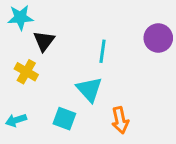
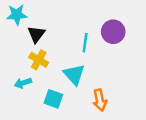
purple circle: (158, 38) -> (113, 32), moved
yellow cross: (26, 72) -> (39, 60), moved
cyan arrow: (16, 120) -> (23, 83), moved

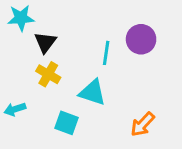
cyan triangle: (74, 74) -> (92, 92), turned -30
cyan arrow: (23, 83) -> (15, 109), moved
orange arrow: (100, 100) -> (143, 124), moved, turned 55

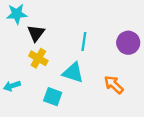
purple circle: (141, 39) -> (128, 43), moved
orange arrow: (143, 124) -> (114, 85), moved, turned 90

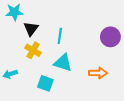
cyan line: (84, 42) -> (60, 36), moved
orange arrow: (114, 85) -> (98, 73), turned 138

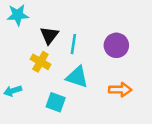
black triangle: (31, 29) -> (49, 35), moved
purple circle: (110, 37) -> (116, 45), moved

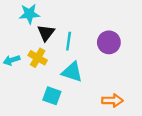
cyan star: (18, 15) -> (29, 14), moved
orange arrow: (120, 90) -> (112, 100), moved
cyan arrow: (13, 91) -> (12, 60), moved

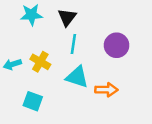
black triangle: (46, 33) -> (67, 17), moved
cyan square: (52, 96) -> (33, 101), moved
orange arrow: (112, 100) -> (106, 90), moved

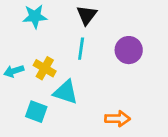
black triangle: (67, 17) -> (87, 15), moved
cyan triangle: (77, 77) -> (66, 92), moved
orange arrow: (106, 90) -> (117, 119), moved

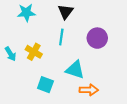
cyan arrow: (14, 71) -> (10, 54), turned -104
cyan triangle: (66, 92) -> (75, 70), moved
cyan square: (36, 112) -> (45, 85), moved

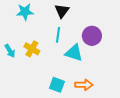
cyan triangle: (75, 70) -> (74, 53), moved
cyan square: (45, 85) -> (57, 85), moved

